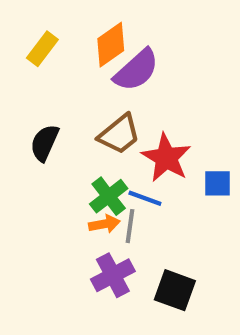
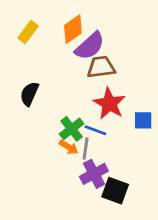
brown trapezoid: (119, 134) -> (101, 67), moved, turned -148
orange arrow: (104, 224) -> (69, 147), turned 42
purple cross: (113, 275) -> (94, 174), moved

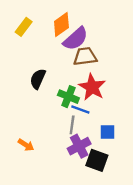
black semicircle: (29, 94) -> (38, 79), moved
blue square: (143, 120) -> (107, 132), moved
green cross: (72, 129) -> (68, 97), moved, turned -30
orange arrow: (69, 147) -> (26, 145), moved

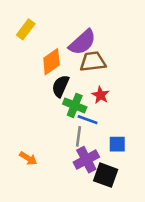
orange diamond: (61, 25) -> (51, 62), moved
black semicircle: (38, 79) -> (60, 86), moved
red star: (92, 87) -> (100, 95), size x0.6

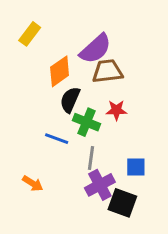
red star: (100, 95) -> (116, 110), turned -30
blue line: (88, 120) -> (57, 139), moved

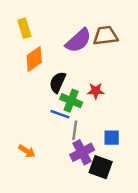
yellow rectangle: (30, 34) -> (24, 28), turned -54
orange diamond: (60, 71) -> (34, 59), moved
brown trapezoid: (107, 71) -> (105, 36), moved
blue line: (57, 139) -> (60, 114), moved

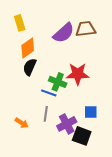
black semicircle: (58, 82) -> (30, 67), moved
red star: (96, 91) -> (78, 74), size x1.6
gray line: (75, 130) -> (46, 114), moved

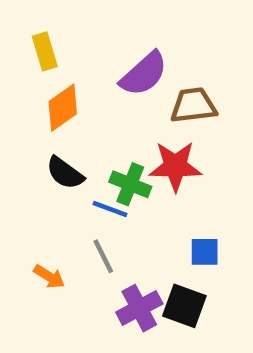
brown trapezoid: (86, 29) -> (193, 105), moved
black semicircle: (30, 67) -> (65, 173), moved, turned -78
gray line: (46, 114) -> (103, 256), turned -35
purple cross: (67, 124) -> (139, 308), moved

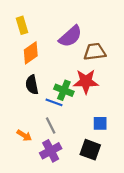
black semicircle: (65, 173) -> (32, 85), turned 42
purple cross: (139, 308) -> (51, 151), moved

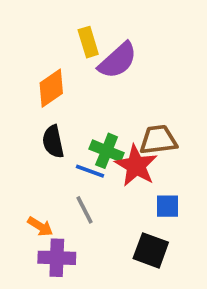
yellow rectangle: (22, 25) -> (88, 42), moved
brown trapezoid: (95, 52) -> (158, 140), moved
red star: (86, 81) -> (136, 166), moved, turned 30
purple cross: (51, 151) -> (57, 258), moved, turned 30

